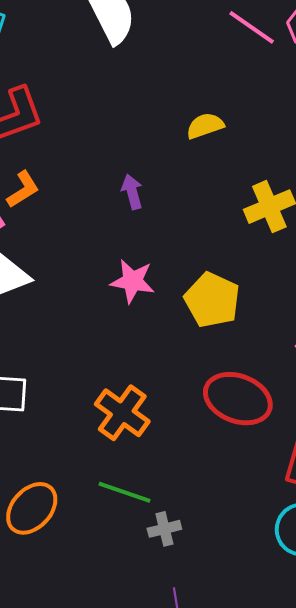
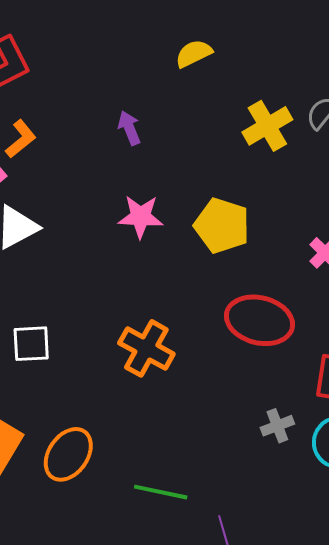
green line: (124, 492) -> (161, 492), moved
gray cross: (164, 529) -> (277, 426), moved

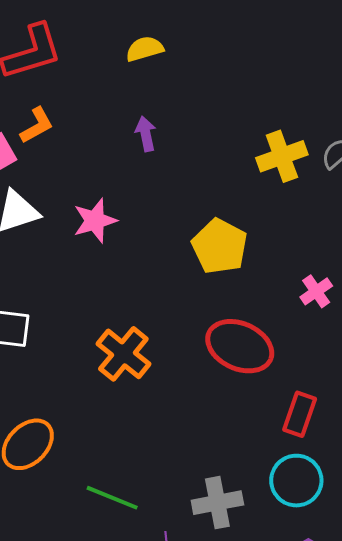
yellow semicircle: (194, 54) -> (145, 49), moved
pink star: (141, 217) -> (95, 221), moved, turned -30
gray cross: (277, 426) -> (217, 503), moved, size x1.5

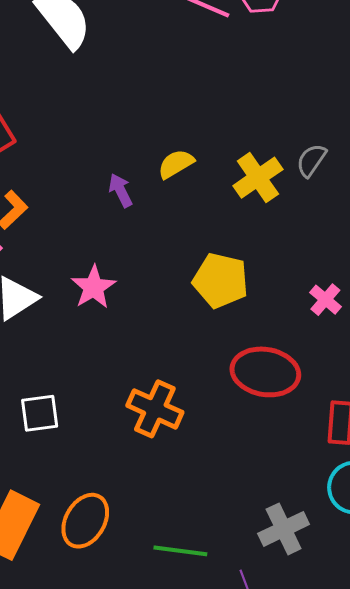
yellow semicircle: (145, 49) -> (176, 164), moved

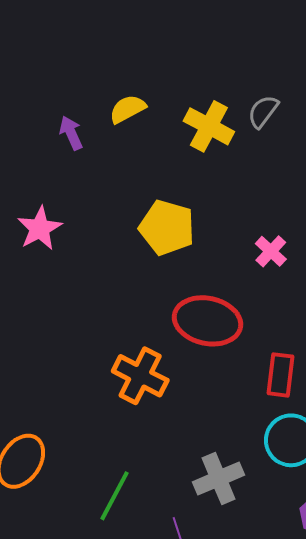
yellow cross: (258, 178) -> (209, 126), turned -30
orange cross: (155, 409) -> (140, 376), moved
green line: (180, 551) -> (114, 496), turned -72

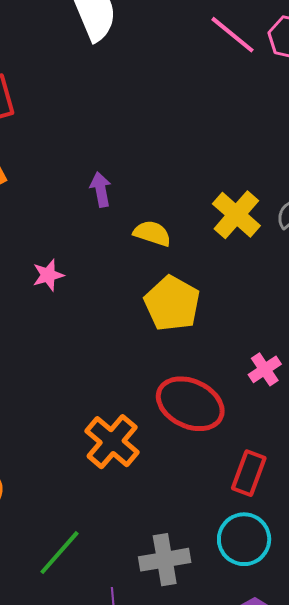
yellow semicircle: (128, 109) -> (152, 233), moved, turned 33
pink star: (40, 228) -> (48, 275), size x0.7
pink cross: (271, 251) -> (265, 369), moved

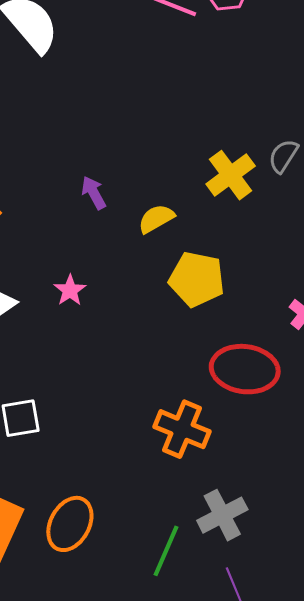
yellow cross: (236, 215) -> (231, 175), turned 30
yellow semicircle: (152, 233) -> (156, 219), turned -30
gray cross: (165, 560) -> (222, 515), moved

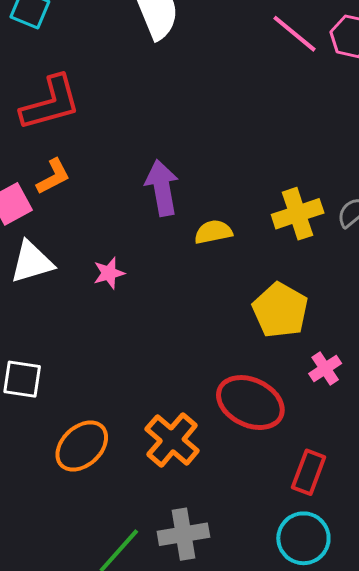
purple arrow: (94, 193) -> (162, 188), size x1.6
yellow pentagon: (197, 279) -> (280, 310), moved
orange ellipse: (70, 524) -> (82, 446), moved

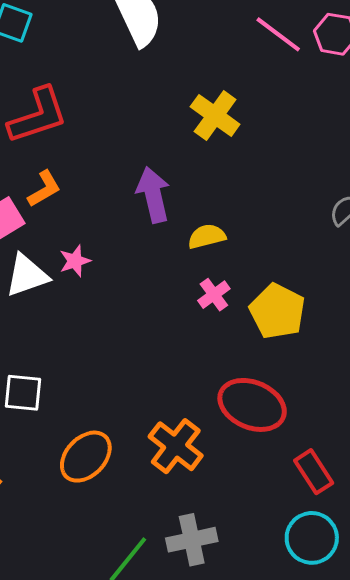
yellow cross: (298, 214) -> (215, 116), moved, turned -33
pink star: (109, 273) -> (75, 261), moved
pink cross: (325, 369) -> (214, 295), moved
red rectangle: (309, 472) -> (314, 472), turned -51

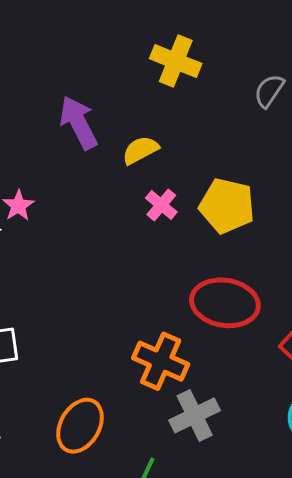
yellow cross: (215, 116) -> (176, 61), moved
orange ellipse: (86, 457) -> (80, 426), moved
gray cross: (192, 540) -> (195, 415), moved

